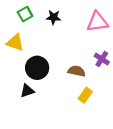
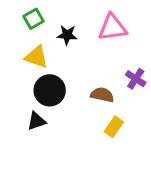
black star: (54, 17) -> (67, 35), moved
pink triangle: (97, 22) -> (112, 28), moved
yellow triangle: (15, 43) -> (36, 57), moved

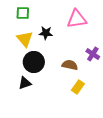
green square: (34, 19) -> (23, 13), turned 32
black star: (67, 35) -> (46, 33), moved
yellow triangle: (36, 57) -> (25, 39), turned 30

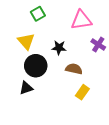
green square: (23, 13) -> (38, 14), moved, turned -32
black star: (46, 33) -> (59, 48), moved
purple cross: (93, 54) -> (98, 44), moved

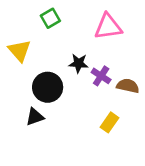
yellow triangle: (26, 41) -> (19, 51), moved
purple cross: (98, 44) -> (101, 76), moved
brown semicircle: (74, 69) -> (128, 86), moved

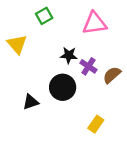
brown semicircle: (128, 86) -> (112, 75), turned -54
black circle: (48, 87) -> (63, 87), moved
yellow rectangle: (110, 122) -> (96, 124), moved

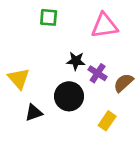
green square: (44, 16) -> (49, 17), turned 35
yellow triangle: (17, 44) -> (19, 79), moved
yellow rectangle: (96, 124) -> (107, 121), moved

